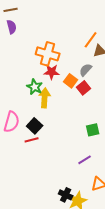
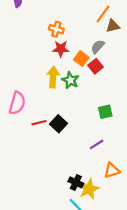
orange cross: (48, 54) -> (56, 29), size x0.6
green star: (35, 87) -> (70, 80), moved
black square: (35, 126) -> (59, 124), moved

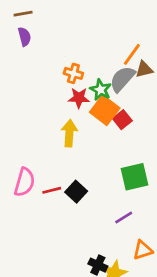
gray semicircle: (98, 47) -> (122, 79), moved, size x1.5
orange square: (81, 59) -> (105, 110), size x1.5
green star: (70, 80) -> (101, 90), moved
pink semicircle: (17, 103) -> (24, 182), moved
green square: (105, 112) -> (135, 177), size x1.5

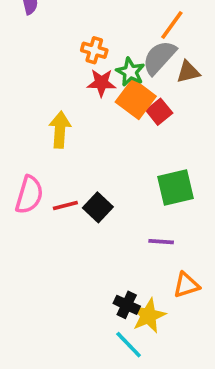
brown triangle: (144, 69) -> (188, 72), moved
yellow arrow: (69, 133) -> (60, 130), moved
purple line: (124, 217) -> (161, 242), turned 36

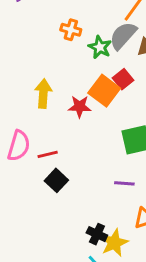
red star: (101, 83) -> (80, 107), moved
orange square: (136, 99) -> (104, 91), moved
black square: (98, 207) -> (56, 180), moved

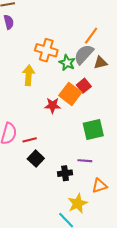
orange cross: (71, 30) -> (46, 50), size x1.5
yellow arrow: (43, 94) -> (29, 75), moved
black cross: (97, 234) -> (65, 173), moved, turned -32

